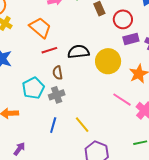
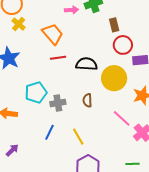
red circle: (123, 19) -> (123, 45), moved
brown semicircle: (58, 73) -> (87, 100), moved

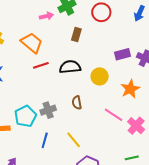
brown rectangle: (114, 25) -> (76, 35), moved, turned 40
red circle: (123, 45) -> (101, 12), moved
yellow circle: (114, 78) -> (100, 76), size x0.7
cyan pentagon: (36, 92) -> (25, 116), moved

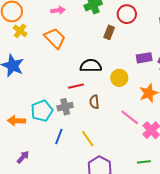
pink arrow: (46, 16) -> (58, 10), moved
brown rectangle: (76, 35) -> (109, 32), moved
red line: (41, 65) -> (76, 86), moved

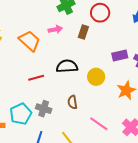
pink arrow: (58, 10) -> (55, 29), moved
red line: (76, 86) -> (36, 78), moved
gray cross: (65, 107) -> (44, 109), turned 35
pink line: (130, 117) -> (99, 124), moved

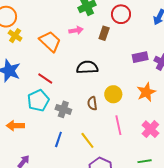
yellow circle: (96, 77) -> (113, 94), moved
red line: (36, 78) -> (45, 78), moved, turned 49
cyan pentagon: (21, 114) -> (38, 101), moved
pink line: (99, 124) -> (118, 125), turned 42

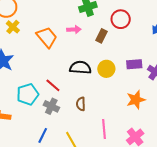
red line: (45, 78) -> (53, 85), moved
yellow circle: (113, 94) -> (106, 69), moved

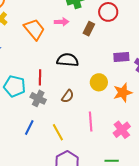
yellow circle: (106, 69) -> (99, 82), moved
red line: (53, 85) -> (40, 77), turned 49
cyan pentagon: (28, 94) -> (15, 86), turned 30
brown semicircle: (81, 104) -> (68, 96), turned -144

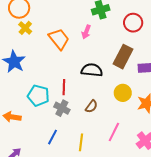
pink arrow: (62, 22) -> (86, 32), turned 112
brown rectangle: (89, 29) -> (123, 57), moved, size x1.6
pink line: (91, 122) -> (114, 132), turned 30
yellow line: (58, 132) -> (81, 142), turned 36

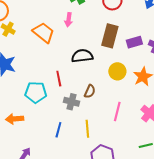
gray cross: (62, 108) -> (71, 102), moved

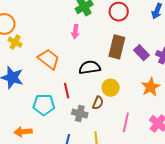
orange trapezoid: (43, 33) -> (49, 59), moved
purple rectangle: (134, 42) -> (142, 53), turned 63
yellow circle: (117, 71) -> (111, 88), moved

